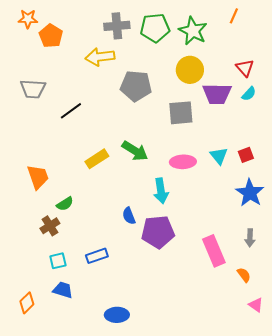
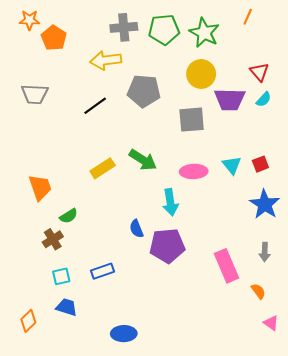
black line: (71, 111) -> (95, 106), moved

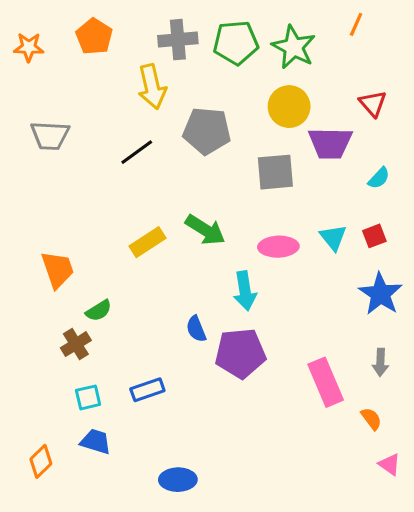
orange star: (29, 20) -> (29, 47), moved
orange pentagon: (54, 38) -> (94, 36), moved
yellow arrow: (106, 60) -> (152, 87), turned -96
cyan semicircle: (264, 99) -> (379, 178), moved

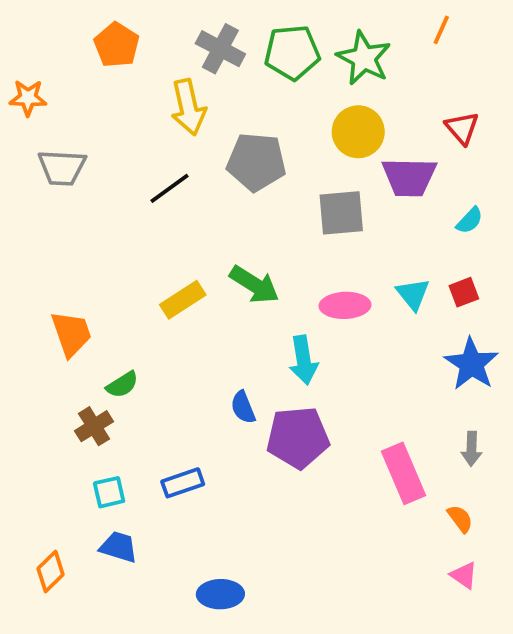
gray cross: (178, 40) -> (220, 49), turned 33
orange star: (29, 47) -> (28, 98), moved
pink triangle: (390, 464) -> (464, 575), moved

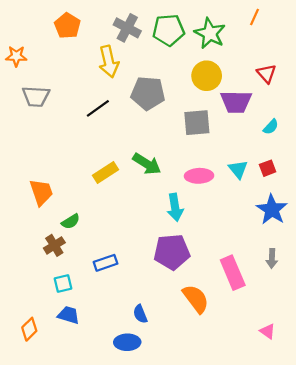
blue semicircle: (243, 407) -> (140, 314), moved
blue rectangle: (183, 483) -> (105, 263), moved
orange semicircle: (460, 519) -> (196, 299), moved, size x1.8

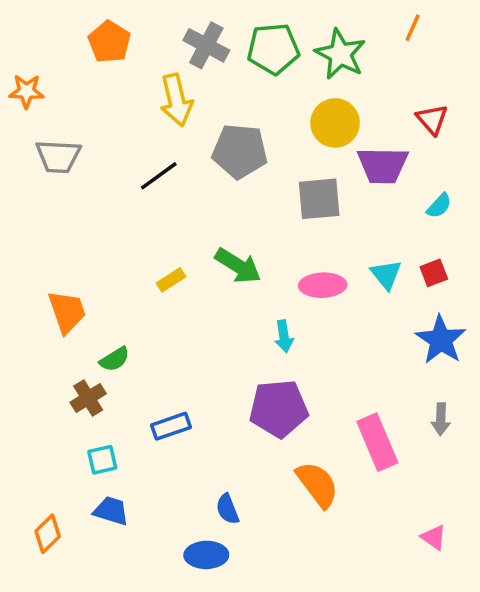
yellow rectangle: (105, 173) -> (171, 280), size x0.7
cyan arrow: (175, 207) -> (284, 336), size x0.7

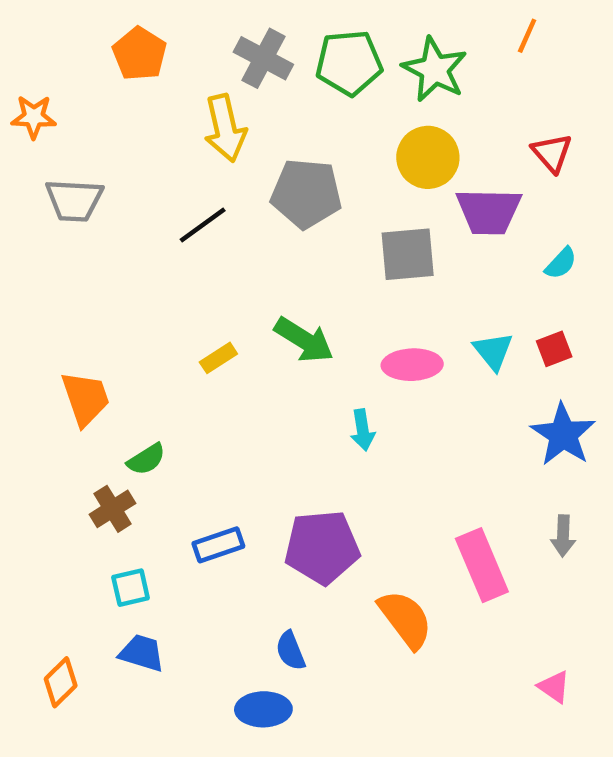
purple pentagon: (279, 409) -> (322, 547), moved

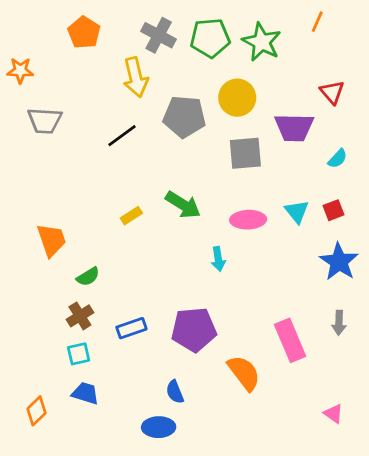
yellow circle: (428, 157) -> (237, 98), moved
brown cross: (113, 509) -> (80, 316), moved

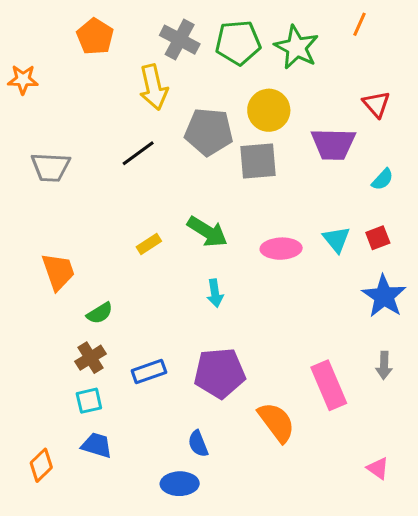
gray trapezoid: (45, 121) -> (51, 167), moved
gray square: (245, 153) -> (258, 161), moved
cyan arrow: (218, 259) -> (215, 293), moved

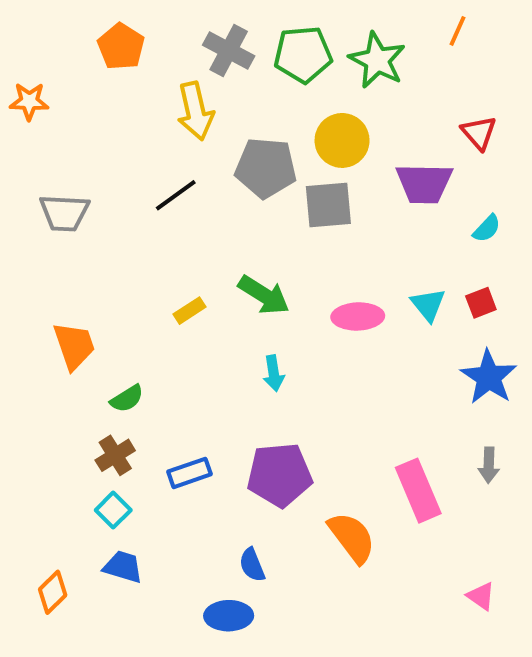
cyan square: (89, 401) -> (113, 510), turned -32

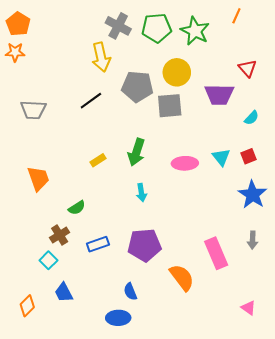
orange pentagon: (121, 47) -> (18, 24), moved
green arrow: (264, 295) -> (136, 152), turned 76
green semicircle: (127, 399) -> (77, 208), moved
cyan square: (113, 510) -> (48, 260), moved
blue trapezoid: (123, 567) -> (64, 293), turned -135

